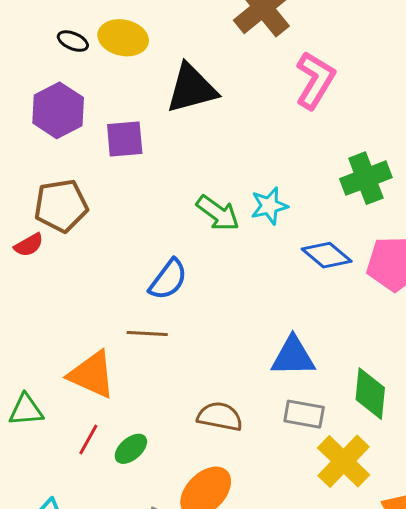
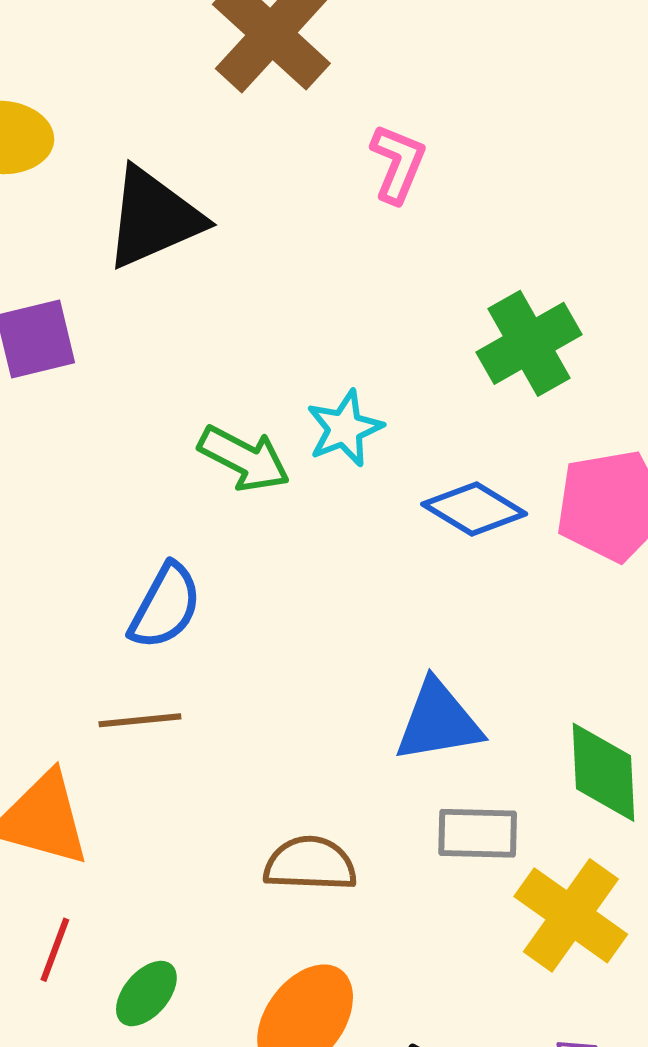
pink L-shape: (315, 80) -> (398, 164), size x0.7
green ellipse: (131, 449) -> (146, 994), moved

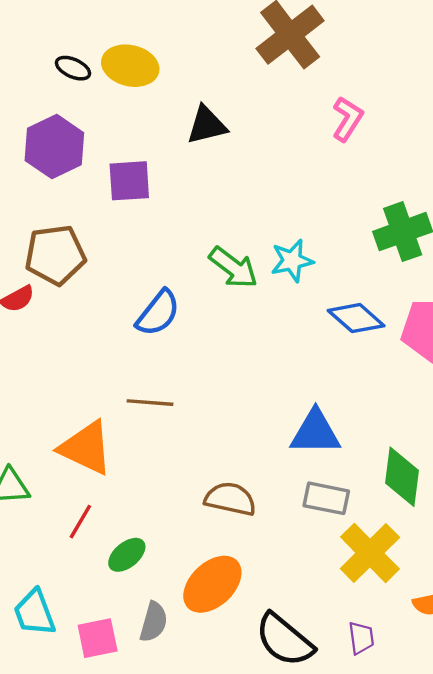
black triangle: (154, 218) -> (207, 125), size x0.7
blue semicircle: (165, 606) -> (158, 313), moved

